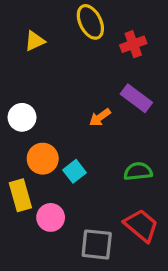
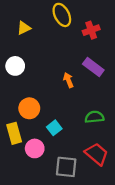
white circle: (22, 117) -> (15, 66), moved
orange arrow: (100, 117) -> (68, 80), turned 104
cyan square: (74, 171) -> (54, 128), moved

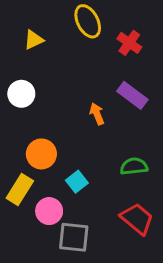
red cross: (91, 30) -> (129, 43), turned -35
yellow rectangle: (14, 133) -> (20, 189), turned 48
gray square: (66, 167) -> (74, 237), moved

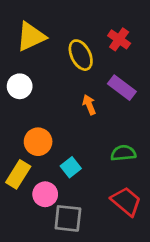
yellow ellipse: (88, 21) -> (81, 55), moved
yellow triangle: (34, 40) -> (31, 37), size x1.6

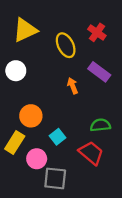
red trapezoid: (126, 201) -> (91, 153), moved

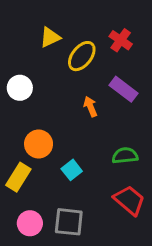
yellow triangle: (25, 30) -> (50, 37), moved, size x0.7
yellow ellipse: (66, 45) -> (82, 56), turned 65
red trapezoid: (91, 153) -> (129, 200), moved
pink circle: (37, 159) -> (30, 223), moved

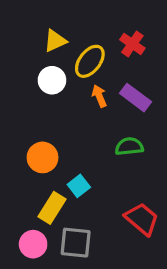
white circle: (20, 88) -> (52, 80), moved
orange arrow: (90, 107) -> (99, 96), moved
green semicircle: (125, 156) -> (129, 146), moved
yellow rectangle: (18, 177) -> (52, 208), moved

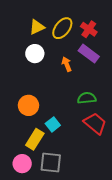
yellow ellipse: (90, 61) -> (62, 28), moved
purple rectangle: (136, 98) -> (89, 54), moved
red trapezoid: (142, 219) -> (95, 123), moved

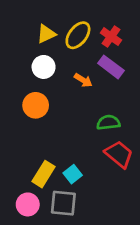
orange arrow: (67, 64) -> (83, 80), turned 144
orange circle: (28, 105) -> (36, 105), moved
cyan square: (53, 124) -> (73, 174), moved

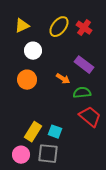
yellow triangle: (46, 34) -> (22, 26), moved
purple rectangle: (111, 67) -> (84, 65), moved
orange arrow: (83, 80) -> (63, 79), moved
cyan square: (73, 174) -> (55, 132), turned -32

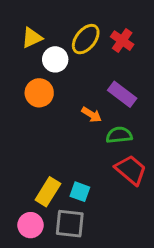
white circle: (33, 51) -> (55, 59), moved
orange circle: (27, 80) -> (39, 93), moved

